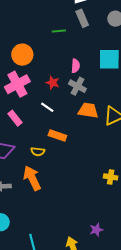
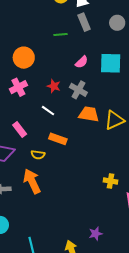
pink semicircle: (75, 66) -> (82, 62), moved, turned 40
pink cross: (17, 84) -> (18, 87), size x0.7
pink rectangle: (15, 118) -> (20, 130), moved

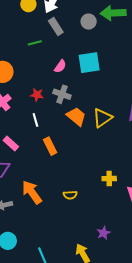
white line: (48, 111) -> (35, 120), turned 48
orange trapezoid: (89, 114) -> (76, 116), turned 40
orange rectangle: (58, 139) -> (50, 146), turned 54
yellow semicircle: (38, 155) -> (70, 195), moved

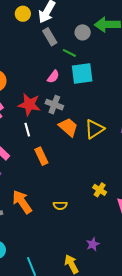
green line: (35, 43) -> (69, 53), moved, turned 40
red star: (37, 95) -> (29, 105), size x1.6
yellow cross: (109, 179) -> (100, 190), turned 32

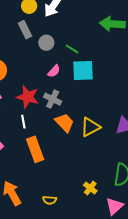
gray circle: (83, 32) -> (46, 43), moved
gray rectangle: (50, 37) -> (25, 30), moved
orange rectangle: (41, 156) -> (35, 149), size x1.4

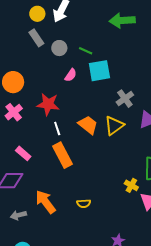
gray cross: (53, 99) -> (125, 99), moved, turned 36
white line: (23, 122) -> (57, 128), moved
yellow cross: (90, 188) -> (131, 185), moved

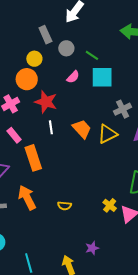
yellow circle: (37, 14) -> (34, 59), moved
orange circle: (13, 82) -> (27, 79), moved
pink rectangle: (23, 153) -> (14, 135), moved
orange rectangle: (62, 155) -> (33, 158), moved
yellow cross: (131, 185) -> (110, 205), moved

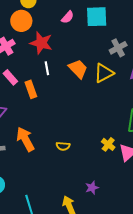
orange rectangle: (33, 158) -> (31, 89), moved, size x0.7

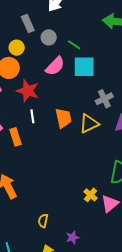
pink semicircle: (68, 17) -> (55, 66), size x1.5
orange trapezoid: (78, 69) -> (63, 118), turned 30
yellow semicircle: (63, 146) -> (43, 221), moved, turned 96

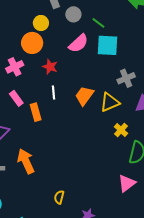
red star: (28, 91) -> (50, 67), size x0.7
orange trapezoid: (63, 118) -> (84, 96), turned -135
yellow cross: (91, 195) -> (121, 130), moved

